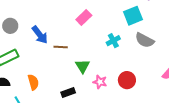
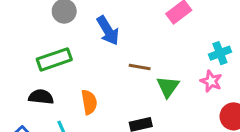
brown line: (61, 47) -> (140, 67), moved
pink star: (100, 82) -> (211, 81), moved

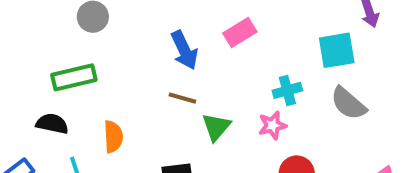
blue arrow: (108, 30) -> (184, 50), moved
pink star: (211, 81) -> (272, 125), turned 30

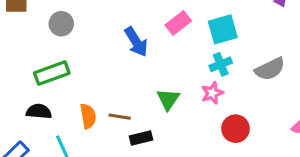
cyan square: (337, 50) -> (223, 29), moved
brown line: (182, 98) -> (120, 117), moved
gray semicircle: (348, 103) -> (270, 69), turned -60

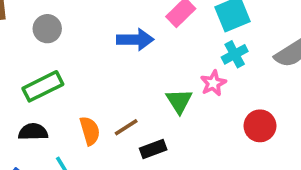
blue arrow: (136, 42) -> (135, 40), turned -52
pink star: (212, 93) -> (213, 83), moved
brown line: (120, 117) -> (126, 127), turned -35

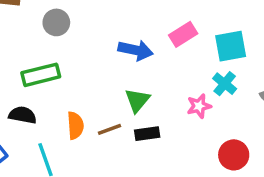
cyan cross: (235, 54) -> (225, 84), turned -35
green triangle: (179, 101) -> (137, 100), moved
black rectangle: (153, 149) -> (147, 134), moved

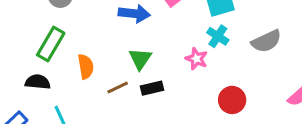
green rectangle: (41, 75) -> (51, 44), turned -40
pink star: (199, 106) -> (197, 59), turned -30
orange semicircle: (75, 125) -> (86, 67), moved

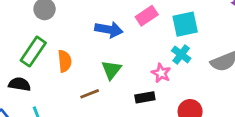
orange semicircle: (86, 67) -> (65, 61), moved
black rectangle: (152, 88) -> (145, 97), moved

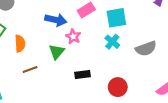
pink star: (161, 73) -> (73, 37), moved
brown line: (90, 94) -> (30, 70), moved

